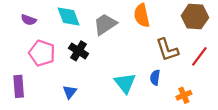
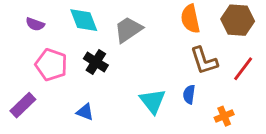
orange semicircle: (142, 15) -> (190, 19), moved
purple rectangle: (19, 86) -> (23, 105), turned 50
blue triangle: (70, 92) -> (85, 112), turned -48

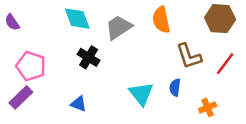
orange semicircle: (190, 19) -> (161, 20), moved
purple semicircle: (35, 24) -> (12, 22), moved, turned 36
pink pentagon: (51, 65) -> (31, 66), moved

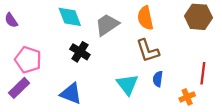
brown L-shape: (189, 56) -> (148, 51), moved
red line: (225, 64) -> (203, 73), moved, turned -30
blue triangle: (79, 104) -> (71, 94), size x1.5

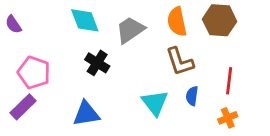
brown hexagon: (198, 17) -> (220, 20), moved
red line: (203, 73) -> (229, 81), moved
blue triangle: (71, 94) -> (86, 114), turned -30

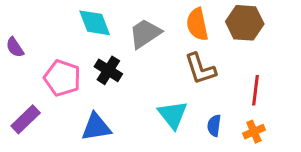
purple semicircle: (13, 24) -> (15, 47), moved
pink pentagon: (34, 73) -> (62, 78), moved
blue semicircle: (192, 96) -> (214, 125), moved

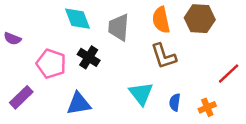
gray trapezoid: (145, 34) -> (119, 27), turned -52
purple semicircle: (15, 47) -> (12, 39), turned -35
red line: (255, 90) -> (229, 74), moved, turned 40

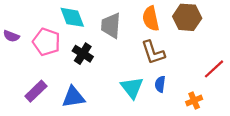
pink pentagon: (51, 64) -> (46, 42), moved
purple rectangle: (21, 97) -> (36, 91), moved
blue semicircle: (175, 102) -> (160, 84), moved

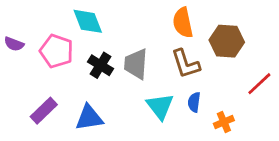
brown hexagon: (187, 17) -> (227, 41), moved
gray trapezoid: (111, 26) -> (136, 64), moved
orange cross: (194, 101) -> (224, 122), moved

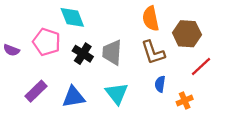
purple semicircle: (14, 44) -> (11, 50), moved
red line: (259, 84) -> (201, 67), moved
cyan triangle: (160, 106) -> (117, 93), moved

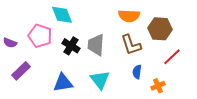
orange semicircle: (151, 19) -> (129, 16), turned -75
purple rectangle: (36, 91) -> (21, 71), moved

